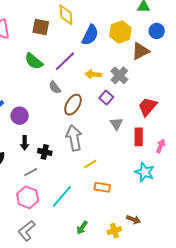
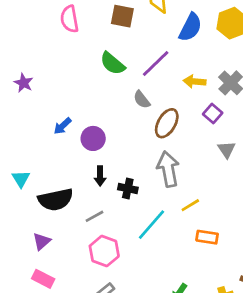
gray line: (31, 172) -> (94, 216), moved
cyan line: (62, 196) -> (151, 225), moved

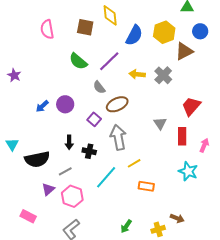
purple square: (213, 113) -> (94, 119), moved
brown ellipse: (167, 123) -> (117, 104), turned 35
purple circle: (93, 138) -> (65, 104), moved
purple triangle: (42, 241) -> (48, 189), moved

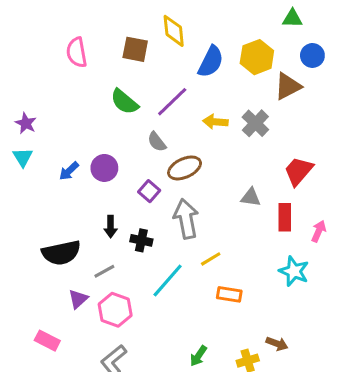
gray triangle: (160, 123) -> (251, 197), turned -48
cyan triangle: (12, 144) -> (23, 157), moved

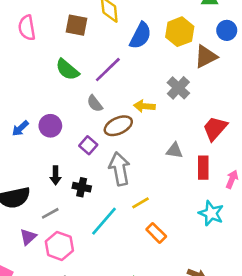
yellow arrow: (215, 122) -> (144, 106), moved
orange rectangle: (229, 294) -> (156, 233), turned 36

